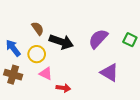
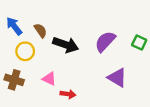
blue arrow: (13, 48) -> (14, 26), moved
yellow circle: (37, 54) -> (25, 51), moved

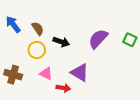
black arrow: (66, 45) -> (61, 42), size x0.7
yellow circle: (25, 51) -> (37, 50), moved
purple triangle: (117, 78) -> (80, 73), moved

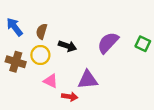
brown semicircle: (38, 28) -> (42, 31), turned -128
purple triangle: (80, 73) -> (88, 80), turned -36
brown cross: (13, 75) -> (16, 62), moved

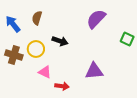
brown semicircle: (42, 31) -> (37, 18), moved
purple semicircle: (108, 43) -> (96, 19), moved
purple triangle: (88, 80) -> (94, 71), moved

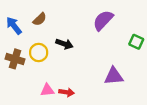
brown semicircle: (37, 18) -> (40, 19), turned -152
purple triangle: (94, 71) -> (114, 76), moved
pink triangle: (45, 72) -> (47, 90), moved, turned -32

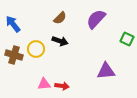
brown semicircle: (40, 19) -> (60, 18), moved

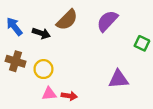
brown semicircle: (60, 18) -> (67, 20), size x1.5
black arrow: (60, 41) -> (41, 33), moved
yellow circle: (36, 49) -> (43, 69), moved

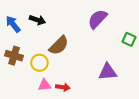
brown semicircle: (67, 20) -> (59, 45), moved
black arrow: (41, 33) -> (37, 20), moved

